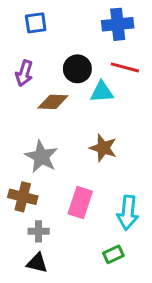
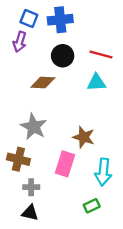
blue square: (36, 23) -> (29, 19), turned 30
blue cross: (118, 24) -> (60, 20), moved
purple arrow: (24, 73) -> (20, 42), moved
cyan triangle: (102, 92) -> (96, 82), moved
brown star: (103, 148) -> (84, 137), moved

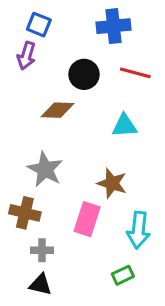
blue cross: (60, 20) -> (114, 26), moved
cyan triangle: (96, 82) -> (124, 126), moved

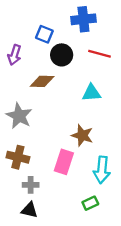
blue square: (39, 25) -> (44, 34), moved
purple arrow: (26, 56) -> (14, 55), moved
gray star: (45, 169) -> (19, 116), moved

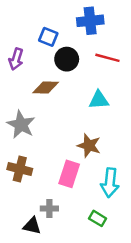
gray cross: (31, 185) -> (49, 209), moved
green rectangle: (90, 203) -> (98, 218), turned 56

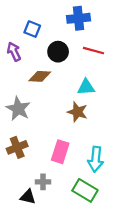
blue square: (48, 37) -> (32, 29), moved
purple arrow: (16, 59) -> (14, 52), turned 138
brown star: (89, 146) -> (77, 112), moved
brown cross: (20, 169) -> (17, 147), turned -36
green rectangle: (98, 218) -> (85, 190), size x1.6

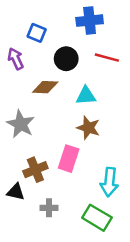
cyan triangle: (86, 87) -> (86, 96), moved
brown cross: (17, 147) -> (35, 170), moved
pink rectangle: (60, 152) -> (69, 159), moved
black triangle: (28, 197) -> (16, 192), moved

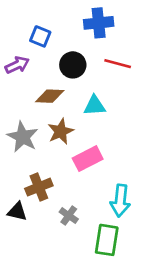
purple arrow: (16, 59) -> (17, 65), turned 90
brown star: (88, 128) -> (61, 131), moved, turned 30
pink rectangle: (69, 159) -> (88, 159), moved, turned 45
gray cross: (49, 208) -> (69, 216), moved, turned 35
green rectangle: (97, 218) -> (107, 240), turned 68

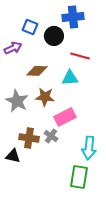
red line: (118, 64) -> (80, 56), moved
black circle: (73, 65) -> (54, 36), moved
brown star: (61, 131) -> (45, 97), turned 30
brown cross: (39, 187) -> (29, 138), turned 30
gray cross: (69, 216) -> (51, 136), moved

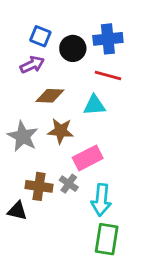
blue cross: (73, 17) -> (108, 39), moved
purple arrow: (13, 48) -> (32, 65), moved
cyan arrow: (89, 148) -> (101, 200), moved

